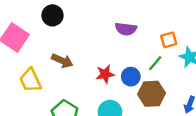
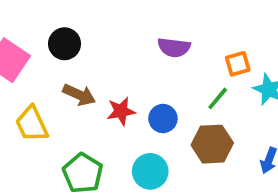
black circle: (52, 15) -> (65, 44), moved
red star: (105, 74) -> (121, 111), moved
blue circle: (131, 77) -> (163, 118), moved

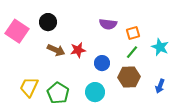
orange square: (238, 64) -> (133, 33), moved
red star: (121, 111) -> (78, 50), moved
yellow trapezoid: (32, 124) -> (29, 87), moved, turned 50

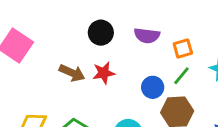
black circle: (48, 22) -> (101, 33), moved
blue circle: (102, 63) -> (153, 87), moved

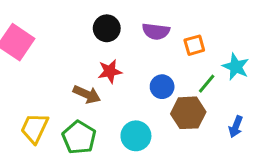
brown arrow: (72, 73) -> (87, 94), moved
green line: (181, 76) -> (207, 84), moved

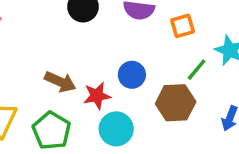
red star: (110, 71) -> (97, 96), moved
blue circle: (162, 87) -> (132, 75), moved

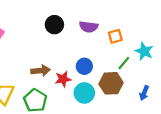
brown arrow: (60, 82) -> (41, 71), turned -30
cyan circle: (116, 129) -> (84, 93), moved

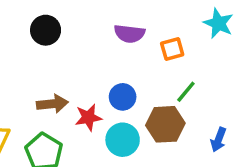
black circle: (54, 25) -> (46, 30), moved
cyan star: (144, 51) -> (218, 23), moved

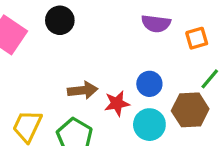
black circle: (46, 30) -> (60, 20), moved

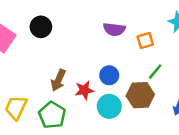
brown arrow: (83, 90) -> (58, 80), turned 120

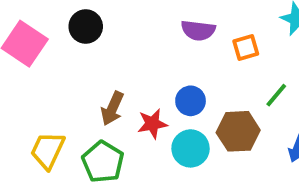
green line: (155, 72) -> (276, 95), moved

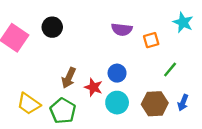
red star: (152, 124) -> (93, 87), turned 30
brown hexagon: (238, 131) -> (155, 104), moved
yellow trapezoid: (48, 150) -> (29, 104), turned -80

